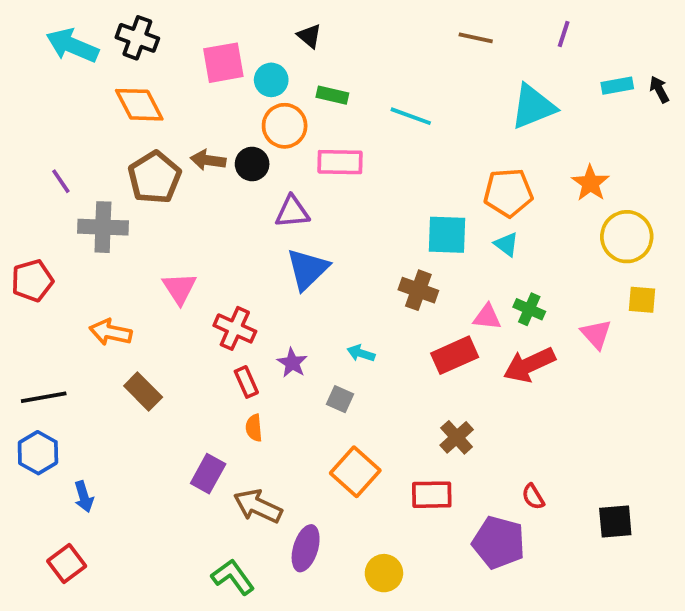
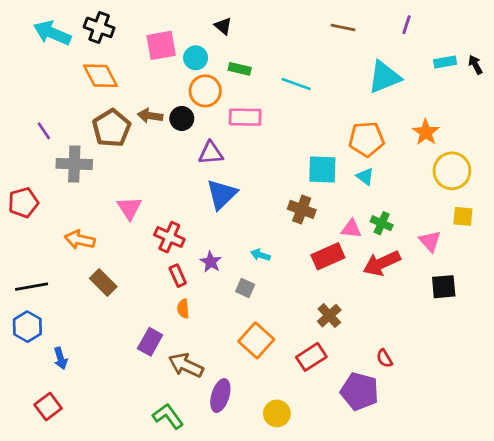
red rectangle: (432, 495) -> (311, 357), turned -32
black square: (615, 521) -> (444, 287), moved

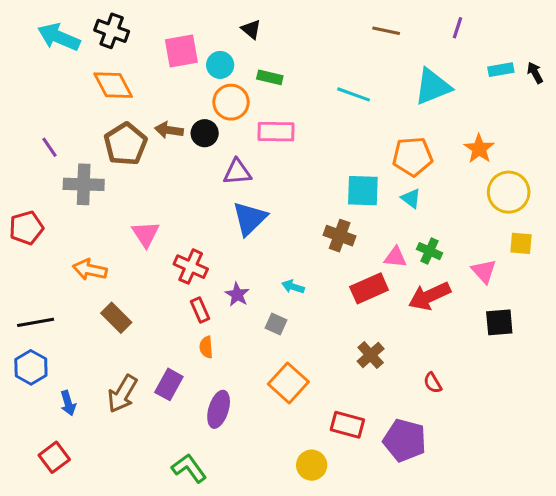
cyan line: (296, 84) -> (354, 94), moved
red rectangle: (311, 357) -> (347, 425), moved, turned 48
red semicircle: (384, 358) -> (433, 383), moved
brown arrow: (186, 365) -> (122, 394), moved, turned -84
purple ellipse: (220, 396) -> (219, 409), moved

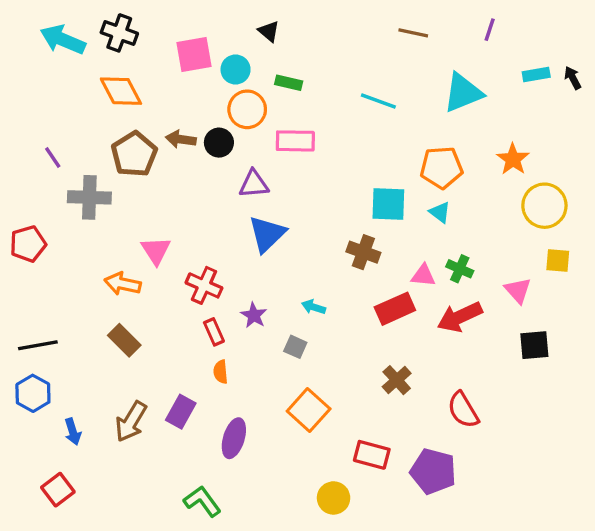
orange arrow: (90, 270) -> (123, 284), moved
red semicircle: (433, 383) -> (463, 410), size x1.6

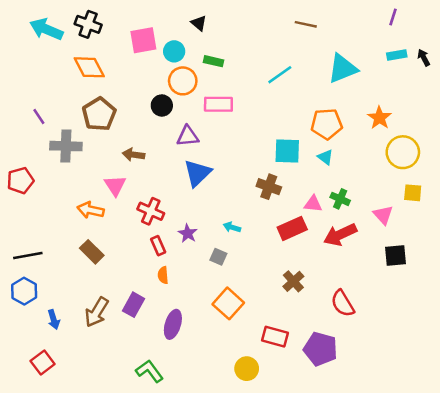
purple line: (490, 30) -> (393, 17), moved
cyan line: (378, 101) -> (280, 75), turned -55
brown arrow: (181, 139) -> (134, 155), moved

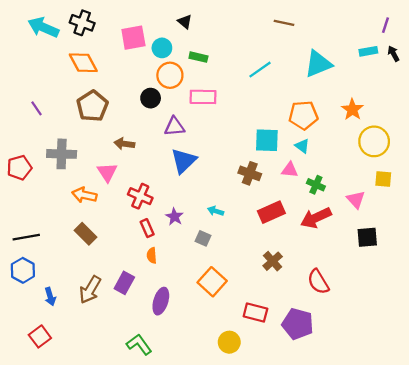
purple line: (393, 17) -> (385, 25), moved
gray cross: (66, 146) -> (62, 154), moved
pink triangle: (313, 204) -> (290, 170), moved

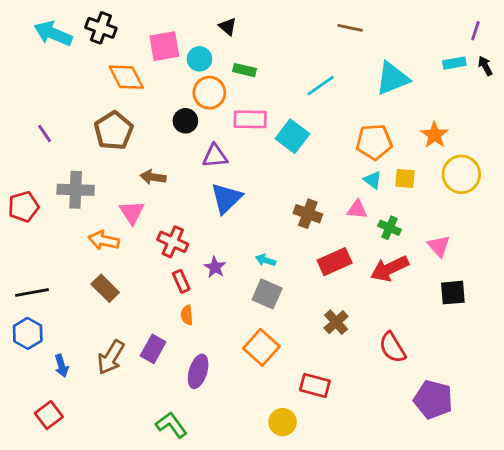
orange diamond: (83, 63) -> (126, 77), moved
cyan square: (267, 140) -> (292, 136), moved, turned 35
yellow square: (383, 179) -> (405, 179), moved
gray square: (203, 238) -> (267, 294), moved, size x1.5
purple pentagon: (298, 324) -> (433, 400), moved

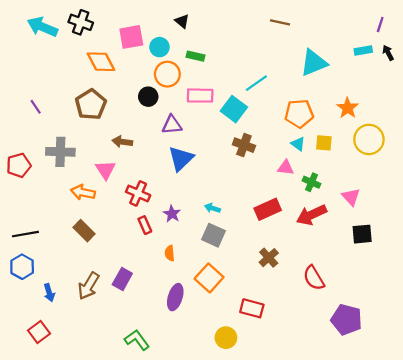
cyan line: (321, 86) -> (256, 83), moved
brown cross: (308, 214) -> (244, 145), moved
orange semicircle: (187, 315) -> (170, 253), moved
purple ellipse: (198, 371) -> (175, 297), moved

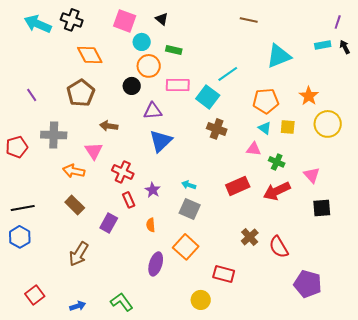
pink square: (131, 37) -> (125, 21), moved, turned 30
brown cross: (269, 258) -> (250, 237), moved
purple rectangle: (122, 279) -> (109, 223), moved
blue arrow: (49, 293) -> (78, 306), moved, turned -91

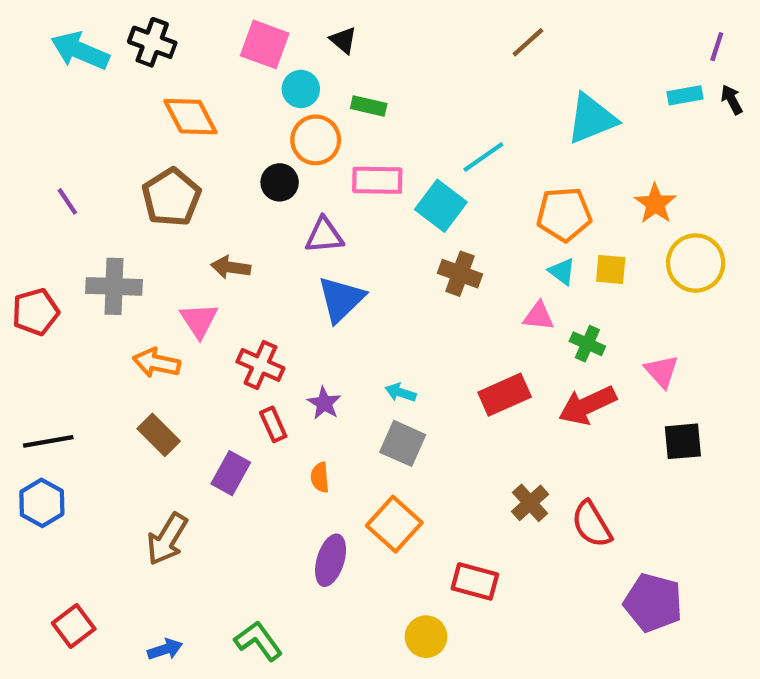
brown line: (249, 20) -> (528, 42), turned -54

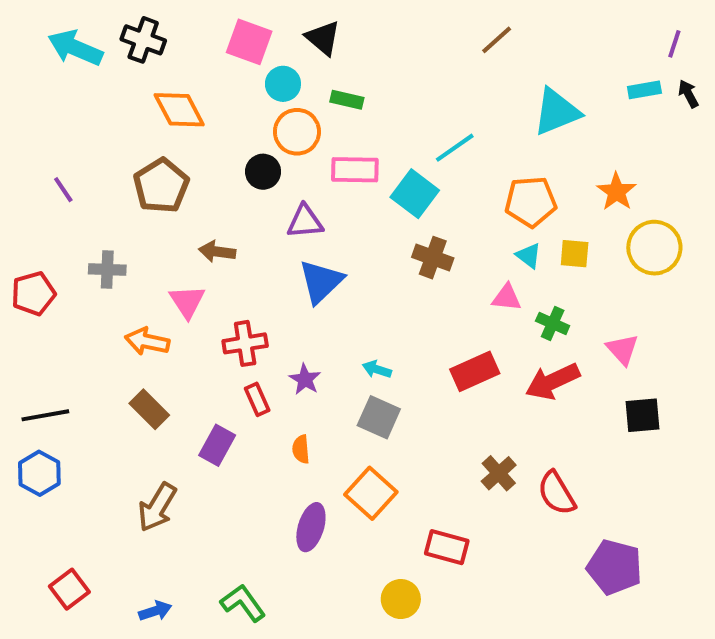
black triangle: (343, 40) -> (323, 38), size x1.4
gray cross: (114, 286) -> (107, 270), size x0.7
red cross: (260, 365) -> (245, 343), turned -33

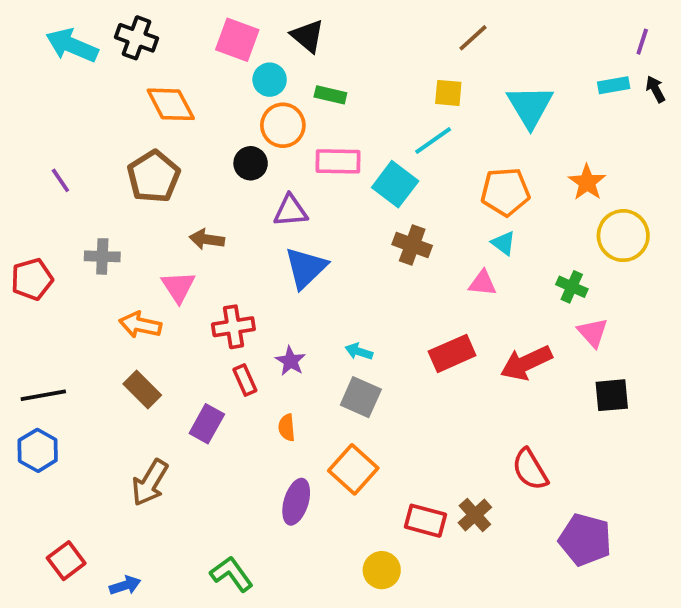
cyan triangle: (557, 112) -> (530, 106), turned -39
yellow square: (575, 254) -> (448, 93), moved
green cross: (553, 323) -> (572, 287), moved
brown cross: (499, 473) -> (475, 515), moved
blue arrow: (155, 611) -> (125, 585), moved

